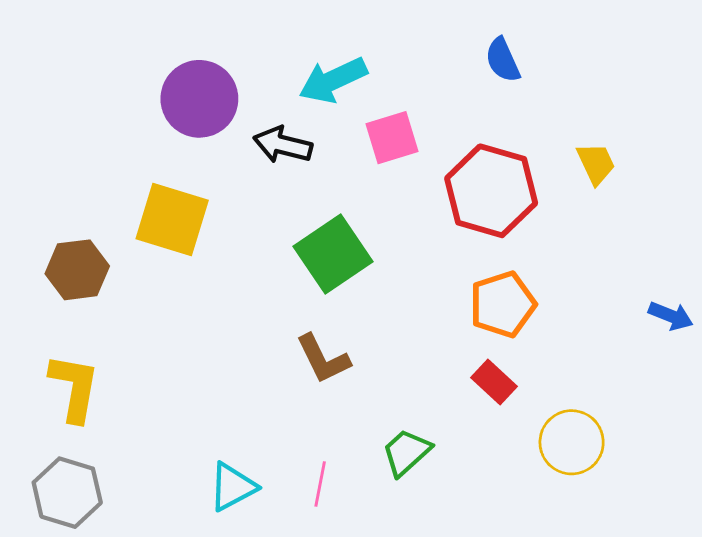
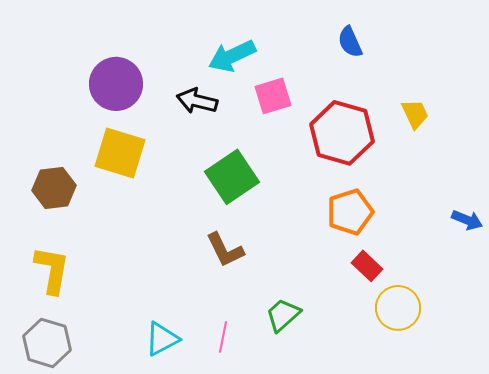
purple circle: (199, 99) -> (116, 84), moved
red rectangle: (494, 382) -> (367, 266), moved

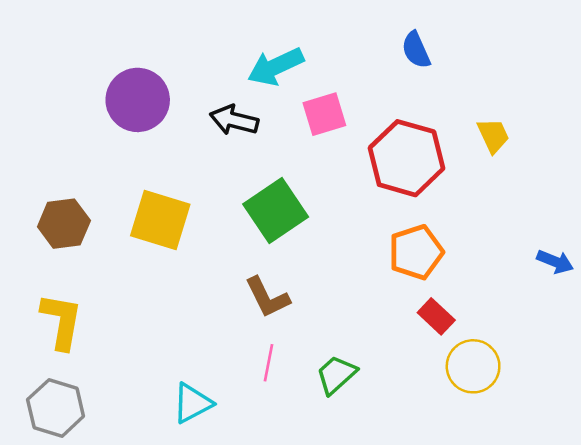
yellow square: (120, 153) -> (160, 220), moved
pink line: (223, 337) -> (268, 363), moved

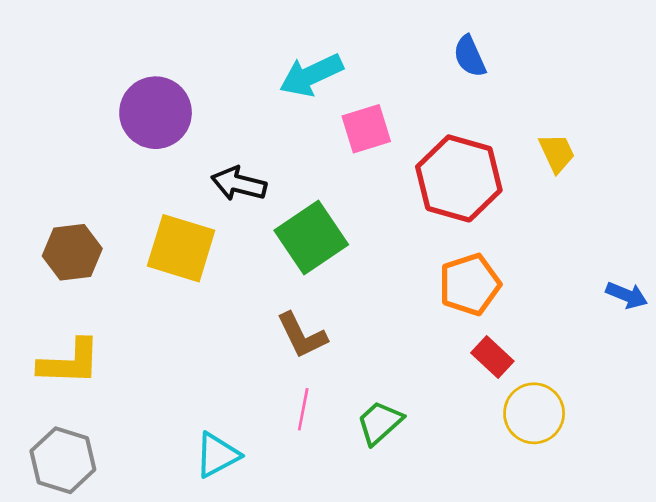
black arrow: (234, 120) -> (239, 184), moved
yellow L-shape: (62, 321) -> (70, 362), turned 82

